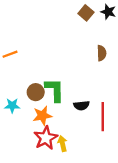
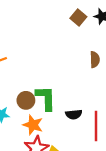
orange star: (42, 116) -> (33, 125), turned 30

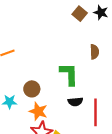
green L-shape: (46, 98) -> (69, 74), moved

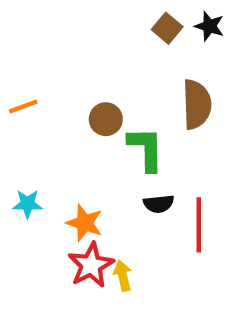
brown semicircle: (94, 52) -> (197, 104), size x1.6
brown circle: (32, 89) -> (106, 119), moved

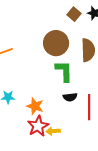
brown circle: (106, 119) -> (56, 43), moved, size x1.6
yellow arrow: (123, 276) -> (53, 131), turned -80

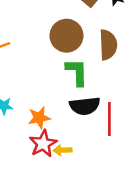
black semicircle: (70, 97) -> (85, 106), size x1.6
orange star: (35, 106) -> (39, 118), turned -30

